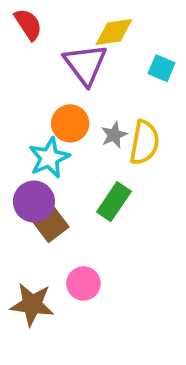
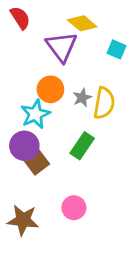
yellow diamond: (114, 32) -> (82, 23), turned 48
pink circle: (83, 283) -> (74, 208), moved

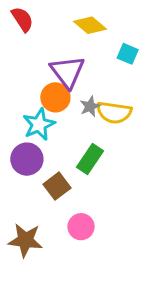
purple triangle: (61, 47) -> (67, 72), moved
yellow semicircle: (104, 103) -> (114, 112), turned 88
brown square: (37, 162) -> (57, 186), moved

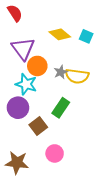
yellow diamond: (90, 25) -> (60, 34), moved
purple triangle: (67, 72) -> (23, 49), moved
cyan star: (39, 124) -> (26, 84), turned -30

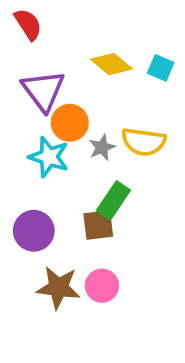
gray star: (61, 72) -> (102, 147), moved
purple circle: (18, 108) -> (34, 231), moved
brown square: (38, 126) -> (98, 225), moved, turned 30
brown star: (17, 163) -> (58, 288), moved

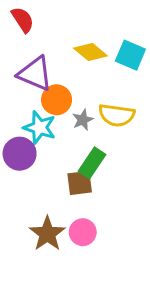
cyan square: (161, 68) -> (130, 55), size x1.4
purple triangle: (43, 91) -> (35, 74), turned -30
purple circle: (34, 231) -> (20, 154), moved
brown star: (58, 288) -> (47, 234), turned 30

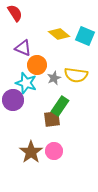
purple triangle: (35, 74) -> (23, 48), size x0.7

